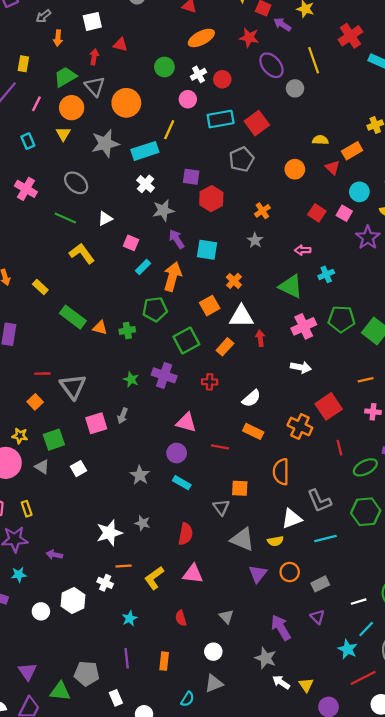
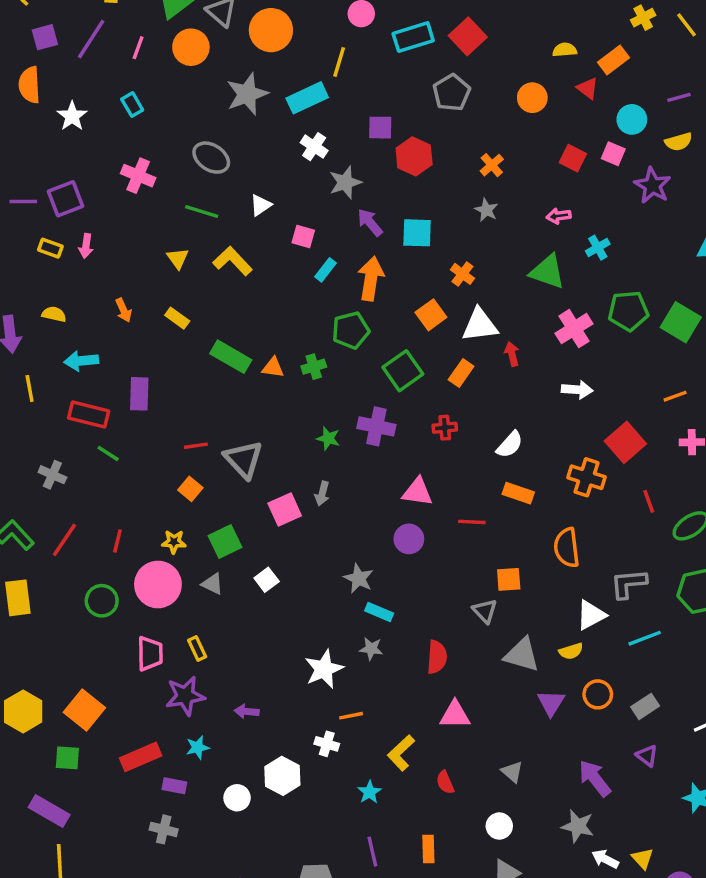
yellow triangle: (63, 134) -> (178, 258), moved
cyan rectangle: (182, 483) -> (379, 612), moved
gray L-shape: (319, 501) -> (629, 584), turned 115
yellow L-shape: (154, 578) -> (401, 753), moved

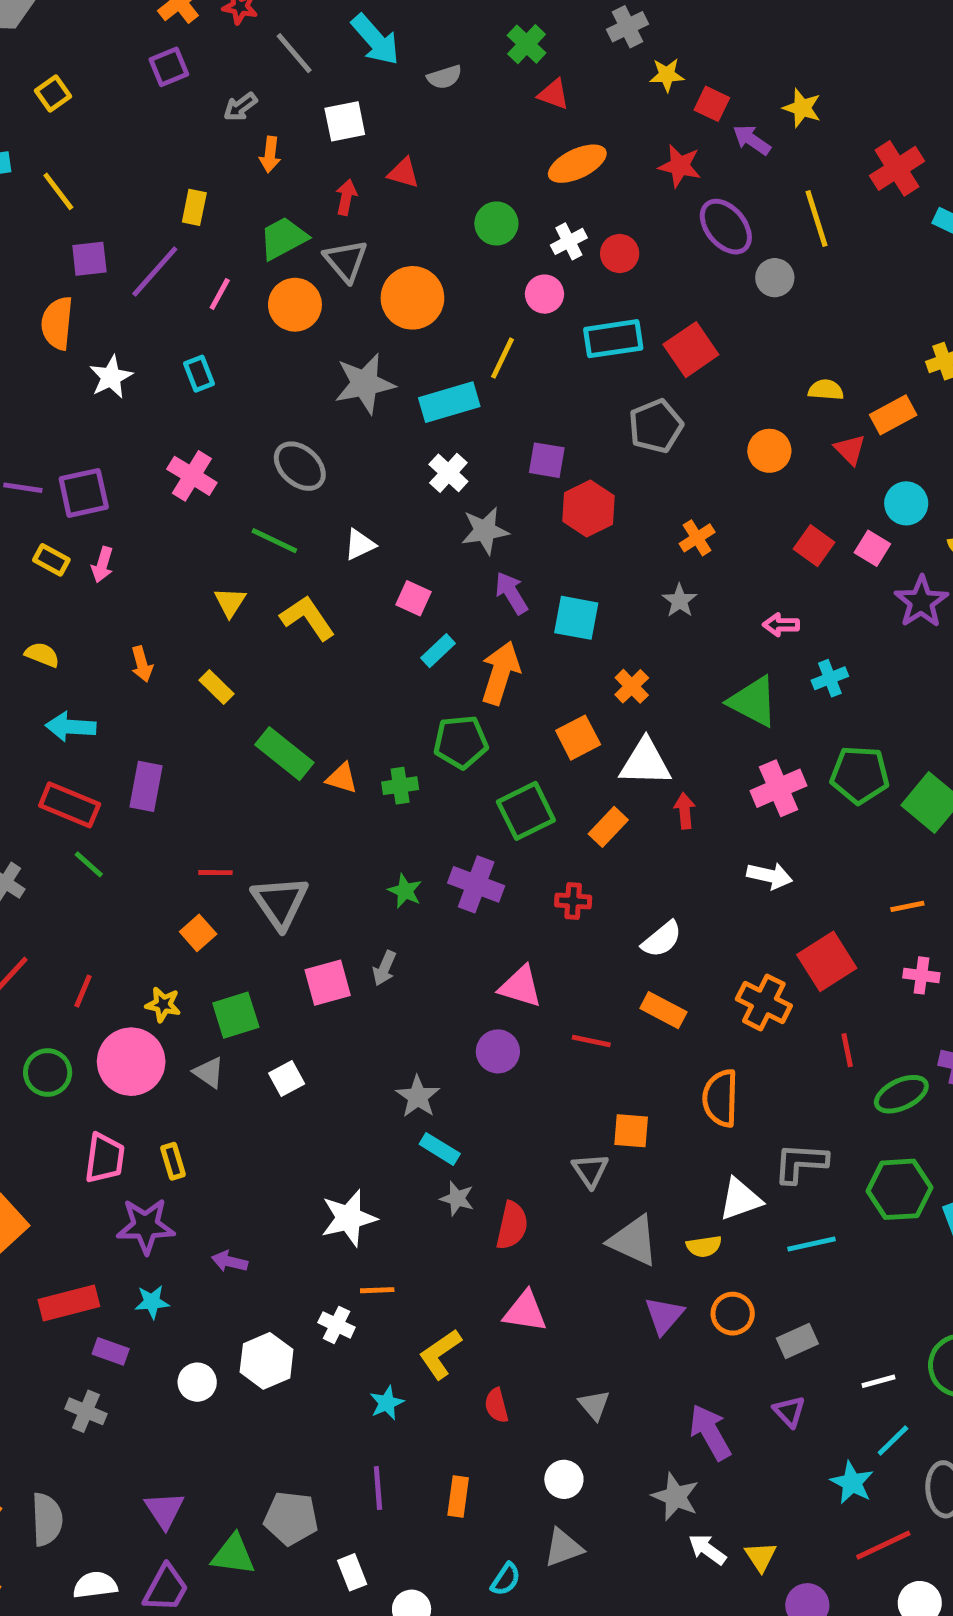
gray star: (371, 649) -> (457, 1199), moved

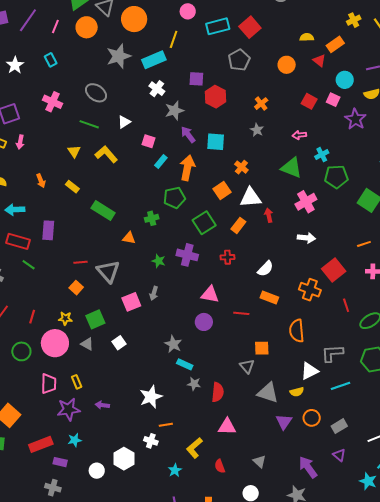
green pentagon: (860, 775) -> (336, 177), moved
orange triangle: (342, 778) -> (129, 238), moved
purple arrow: (229, 1261) -> (102, 405), moved

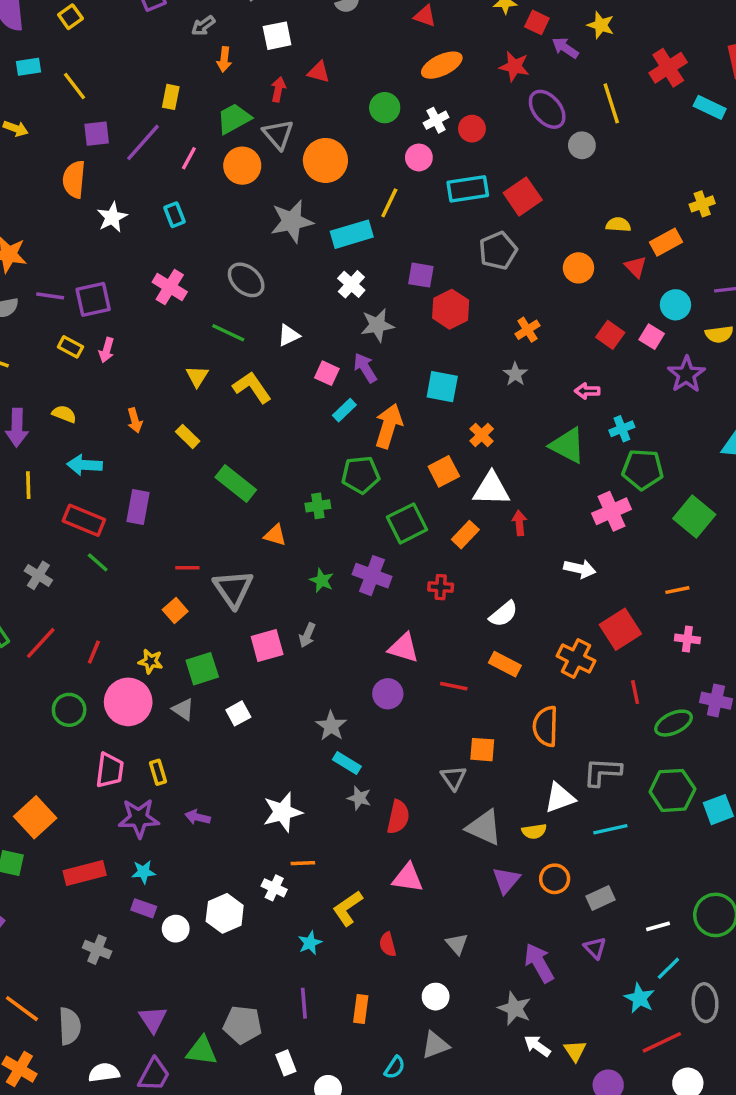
purple arrow: (188, 135) -> (365, 368), moved
pink cross: (306, 202) -> (612, 511), moved
purple rectangle: (60, 462) -> (144, 908), moved

